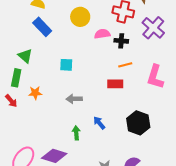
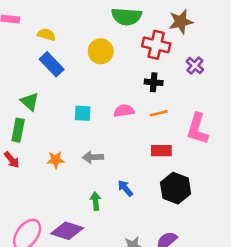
purple cross: (153, 28) -> (195, 66), size x0.6
pink semicircle: (102, 34) -> (124, 111), moved
red rectangle: (115, 84) -> (161, 151), moved
orange star: (35, 93) -> (56, 160), moved

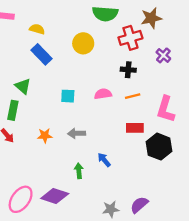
red cross: (156, 45) -> (130, 38), turned -30
black hexagon: (176, 188) -> (159, 147), moved

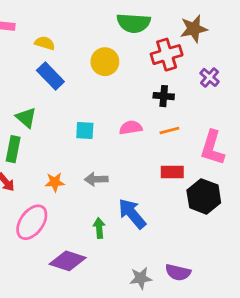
blue arrow: (104, 160) -> (132, 214), size x1.6
pink ellipse: (21, 199) -> (32, 222), moved
purple semicircle: (139, 205) -> (178, 272), turned -126

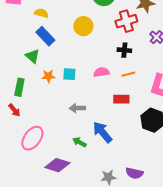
green triangle: (26, 118) -> (32, 56), moved
red rectangle: (172, 172) -> (121, 99), moved
orange star: (55, 182) -> (48, 76), moved
green arrow: (99, 228) -> (79, 142), turned -56

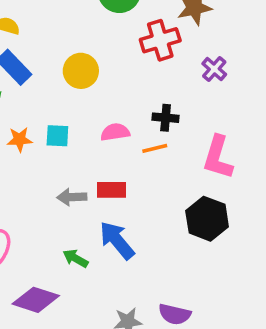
yellow circle: (83, 26) -> (81, 71), moved
black cross: (124, 50) -> (166, 118), moved
orange line: (128, 74) -> (155, 148), moved
red rectangle: (121, 99) -> (112, 190), moved

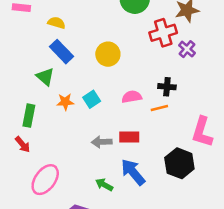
purple cross: (214, 69) -> (187, 49), moved
cyan square: (57, 136) -> (92, 99), turned -36
pink L-shape: (218, 157) -> (202, 132), moved
black hexagon: (207, 219) -> (179, 163), moved

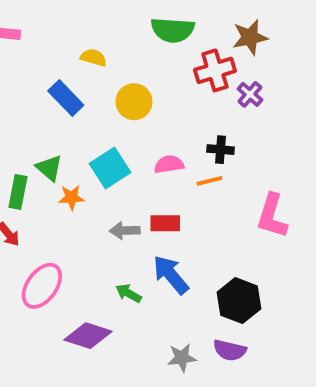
yellow semicircle: (56, 23) -> (93, 58), moved
green triangle: (45, 77) -> (49, 168), moved
cyan square: (92, 99) -> (110, 168), size x1.5
orange star: (65, 102) -> (71, 197), moved
black hexagon: (179, 163) -> (239, 301), moved

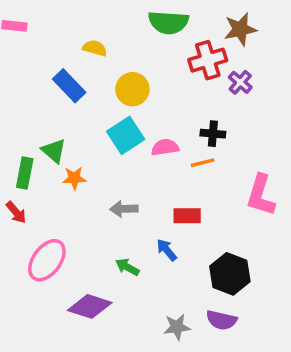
cyan square: (110, 168) -> (126, 135), moved
red rectangle: (165, 223) -> (187, 216), moved
blue arrow: (171, 275) -> (167, 250), size x0.6

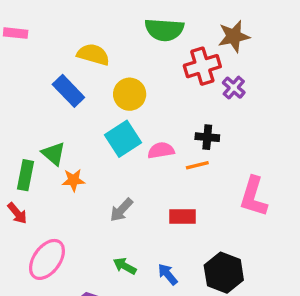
yellow semicircle: (95, 48) -> (93, 55), size x1.4
gray arrow: (124, 209) -> (121, 210), turned -45
blue arrow: (167, 250) -> (168, 274), moved

